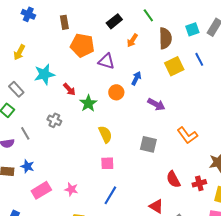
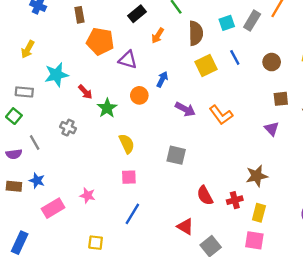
gray rectangle: (16, 89) -> (24, 92), turned -42
orange L-shape: (187, 135) -> (221, 115), moved
pink star: (71, 189) -> (88, 195), moved

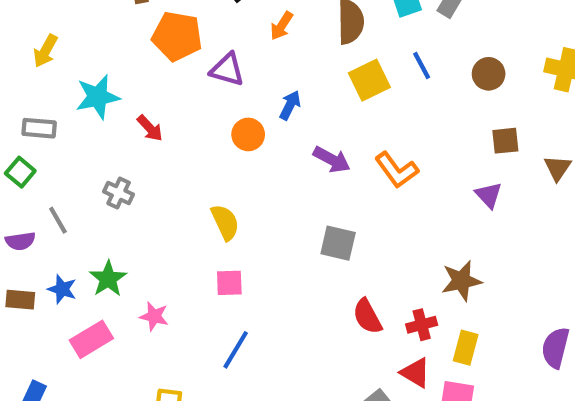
green star: (107, 108) -> (108, 279), moved
gray square: (176, 155) -> (338, 243), moved
red triangle: (185, 227) -> (415, 373), moved

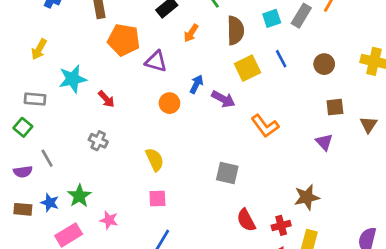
purple arrow: (332, 160) -> (223, 99), moved
gray cross: (119, 193) -> (98, 141), moved

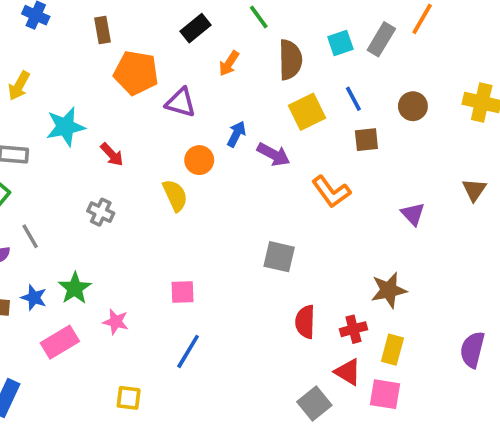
brown square: (335, 107) -> (366, 140), moved
yellow semicircle: (155, 160) -> (175, 195), moved
red semicircle: (246, 220) -> (305, 322), turned 30

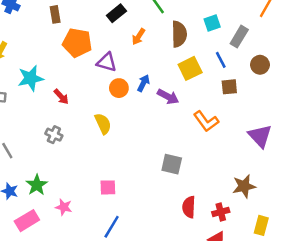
gray rectangle: (381, 39) -> (239, 37), moved
orange circle: (199, 160) -> (119, 88), moved
purple triangle: (413, 214) -> (260, 136), size x1.5
yellow rectangle: (392, 350) -> (261, 225), moved

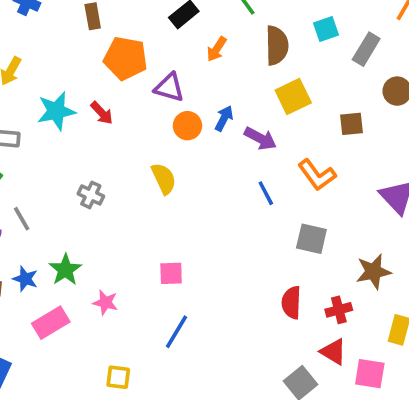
blue line: (221, 60) -> (266, 193), moved
red arrow: (61, 97) -> (102, 113), moved
gray square: (172, 164) -> (311, 239), moved

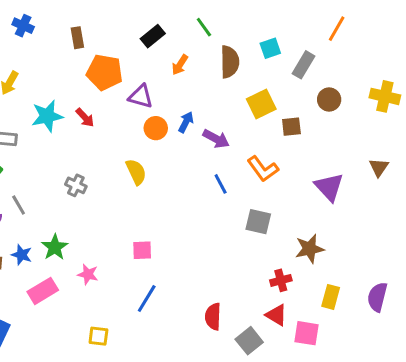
yellow square: (293, 97) -> (261, 104), moved
red semicircle: (291, 303) -> (213, 317), moved

